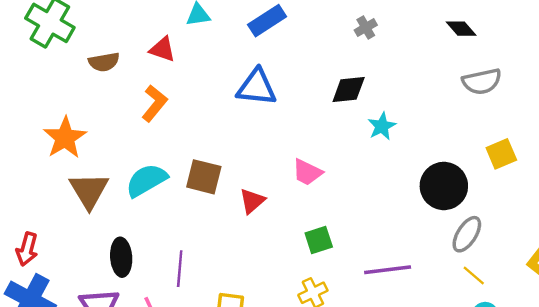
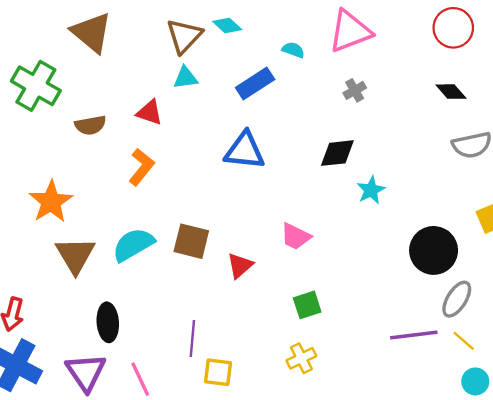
purple line: (180, 269) -> (192, 339), moved
purple line: (388, 270) -> (414, 335), moved

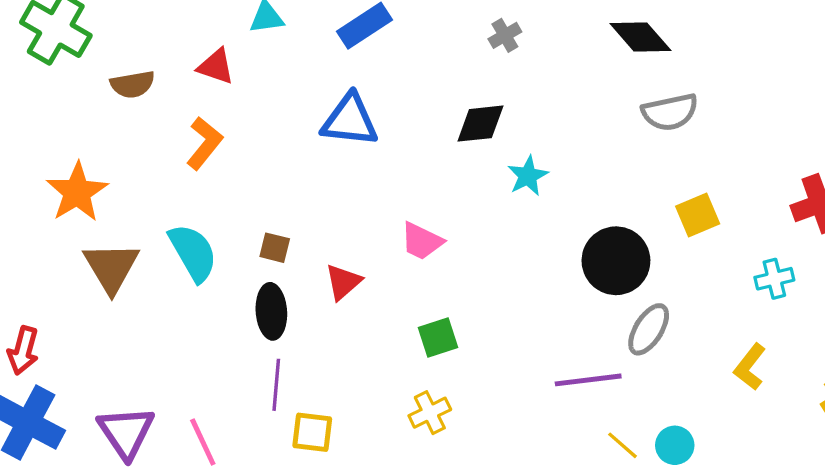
black diamond: (451, 92) -> (640, 37), size x1.4
brown square: (191, 241) -> (275, 248), size x0.6
cyan semicircle: (133, 245) -> (193, 253), turned 90
black ellipse: (108, 322) -> (271, 311), moved
yellow line: (464, 341) -> (623, 445), moved

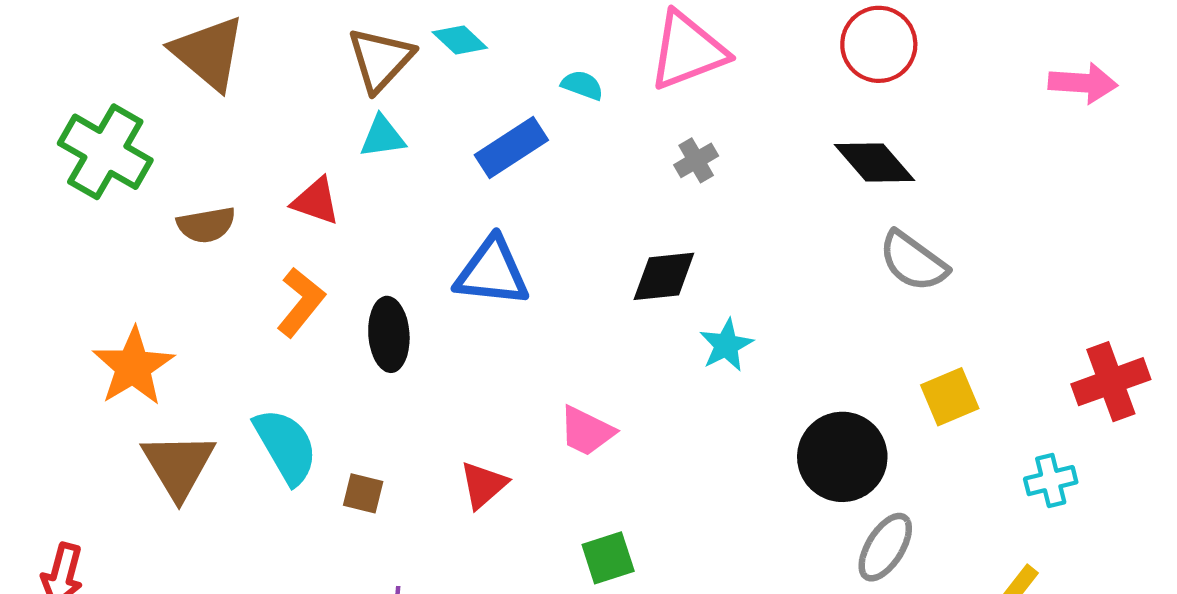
gray semicircle: (670, 112) -> (913, 261), turned 48
brown square: (275, 248) -> (363, 493), moved
black ellipse: (271, 311) -> (389, 334), moved

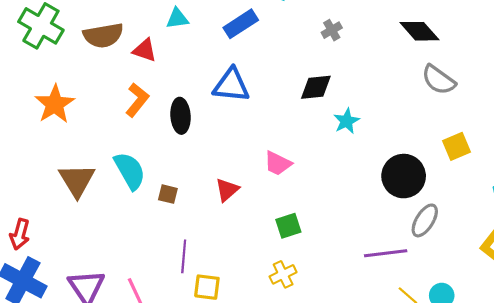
brown semicircle: (206, 225) -> (103, 35), moved, size x1.4
orange star: (133, 367) -> (55, 104), moved

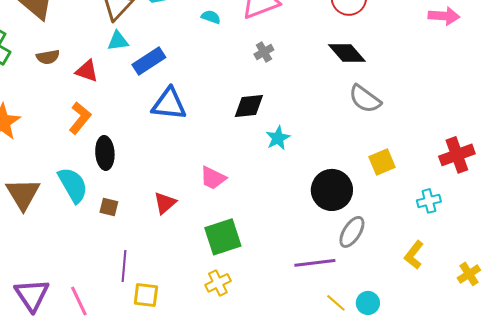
blue rectangle: (241, 24) -> (149, 61), moved
brown semicircle: (103, 35) -> (48, 57), size x0.6
black ellipse: (181, 116) -> (105, 153), moved
green square: (288, 226) -> (223, 237), size x1.5

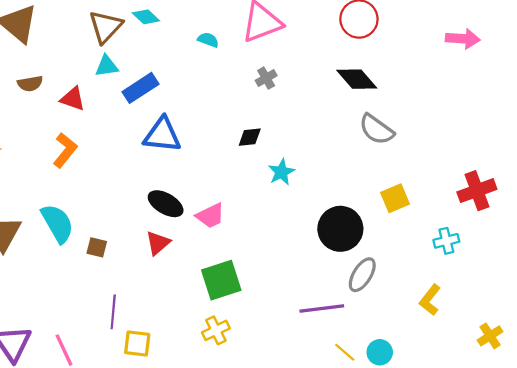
black diamond: (249, 106) -> (250, 137), size x0.7
black ellipse: (105, 153) -> (166, 204), moved, turned -56
pink trapezoid: (213, 178) -> (210, 216), turned -52
yellow cross: (469, 274) -> (490, 336), moved

